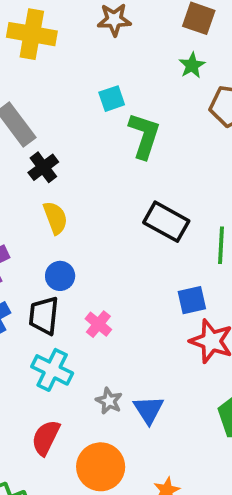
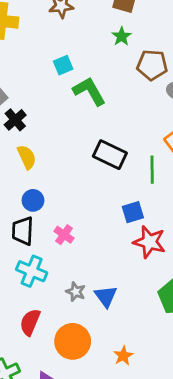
green L-shape: (144, 136) -> (89, 91), turned -44

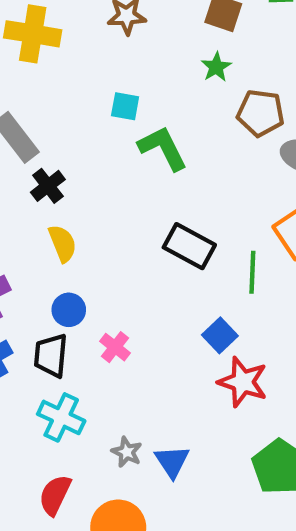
cyan square: (63, 65) -> (125, 106), turned 30
blue square: (133, 212) -> (220, 335), turned -30
pink cross: (64, 235) -> (115, 347), moved

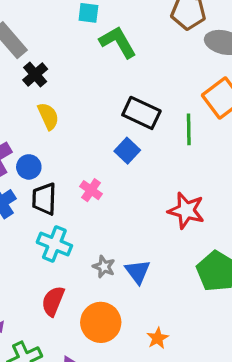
blue circle: (69, 310) -> (29, 167), moved
blue square: (220, 335) -> (127, 151), moved

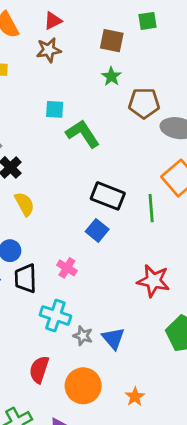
cyan cross: (54, 244) -> (55, 315), moved

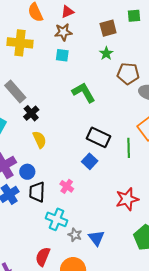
brown square: (112, 41) -> (108, 28), turned -30
cyan square: (55, 109) -> (62, 55), moved
red star: (153, 281) -> (127, 199), turned -30

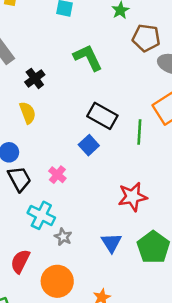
black cross: (31, 113) -> (35, 78), moved
black trapezoid: (37, 192) -> (19, 179), turned 145
blue triangle: (96, 238) -> (111, 243), moved

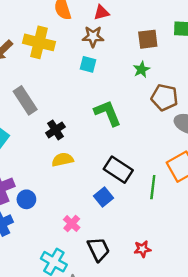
yellow semicircle: (28, 113) -> (63, 160), moved, turned -85
black trapezoid: (19, 179) -> (98, 249), moved
red star: (132, 197) -> (142, 249), size x0.6

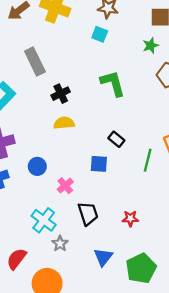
black rectangle: (118, 170) -> (116, 139), size x0.6
blue square: (103, 197) -> (99, 164), turned 36
blue circle: (26, 199) -> (37, 166), moved

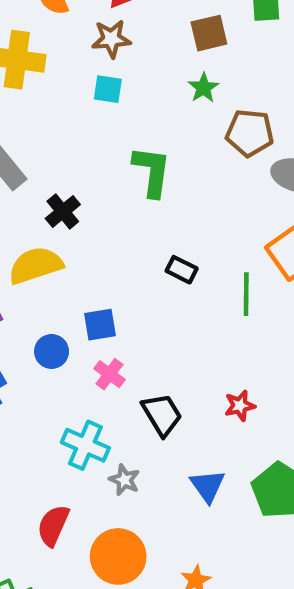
green L-shape: (113, 83) -> (152, 171), turned 36
yellow semicircle: (64, 123) -> (36, 265), moved, size x1.4
blue square: (99, 164) -> (100, 325), moved

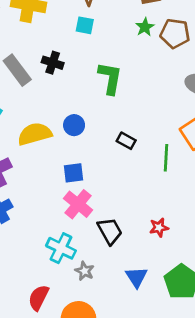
brown pentagon: (250, 133) -> (175, 33), moved
black cross: (63, 211) -> (53, 63), moved, turned -35
blue circle: (52, 351) -> (74, 125), moved
pink cross: (109, 374) -> (78, 204), size x1.5

